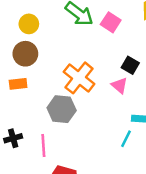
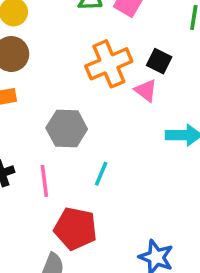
orange cross: (79, 78) -> (109, 64), moved, turned 32
cyan line: (126, 139) -> (101, 174), moved

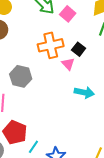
cyan line: (101, 174) -> (33, 147), moved

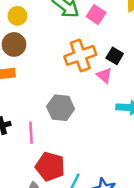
gray hexagon: (21, 76) -> (61, 108), moved

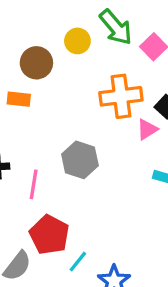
yellow circle: (17, 16) -> (77, 41), moved
pink triangle: (104, 75) -> (147, 129), turned 35

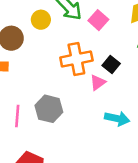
pink line: (34, 184) -> (17, 116), moved

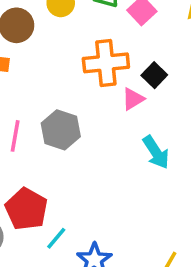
cyan arrow: (117, 119) -> (156, 152), turned 40

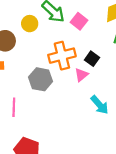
gray hexagon: (61, 130) -> (41, 79), moved

